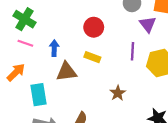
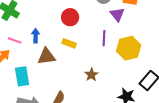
pink line: (25, 43) -> (15, 40), moved

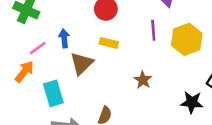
pink line: (15, 40) -> (38, 48), turned -48
brown triangle: (46, 56) -> (82, 63), turned -30

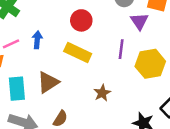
yellow rectangle: (109, 43) -> (78, 52), size x1.5
brown triangle: (82, 63) -> (48, 82), moved

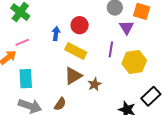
blue arrow: (37, 40) -> (56, 34), moved
brown triangle: (48, 82) -> (73, 76), moved

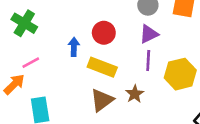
purple triangle: (126, 27) -> (149, 34), moved, turned 42
brown star: (95, 84) -> (135, 94), moved

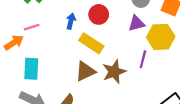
purple line: (148, 60) -> (143, 59), moved
yellow hexagon: (180, 74) -> (161, 37), moved
brown star: (135, 94) -> (114, 72), size x1.5

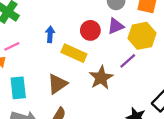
red circle: (99, 14) -> (90, 30), moved
purple line: (143, 59) -> (128, 61), turned 42
brown triangle: (85, 71) -> (57, 84), moved

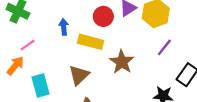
purple line: (128, 61) -> (164, 47), moved

